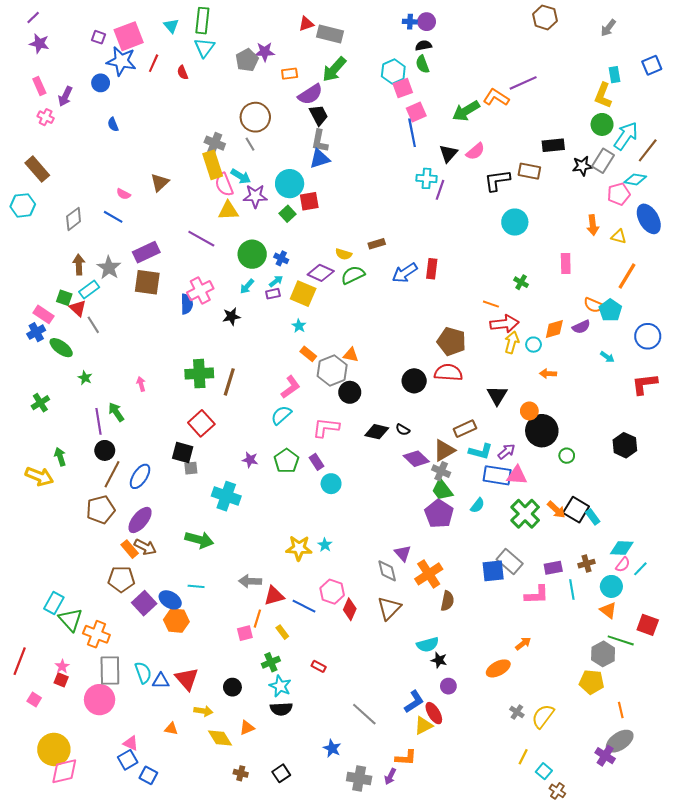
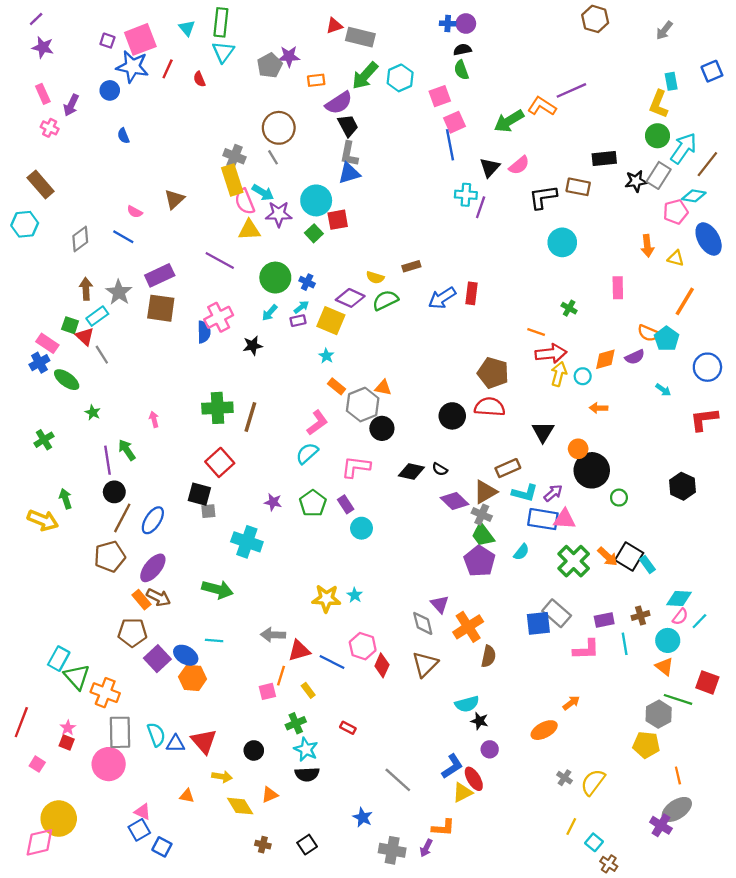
cyan hexagon: (393, 71) -> (400, 78), moved
pink diamond: (64, 771) -> (39, 842), moved

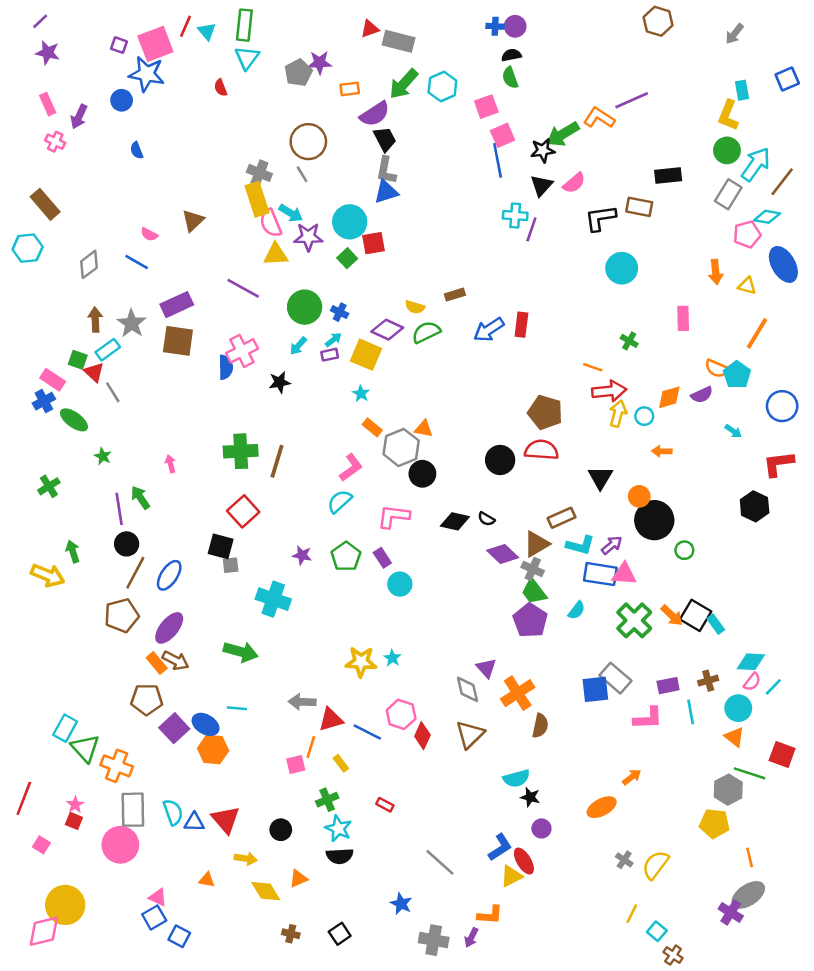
red line: (168, 69) -> (185, 26), moved
black star: (636, 181) -> (543, 150), moved
black hexagon: (682, 486) -> (755, 506), moved

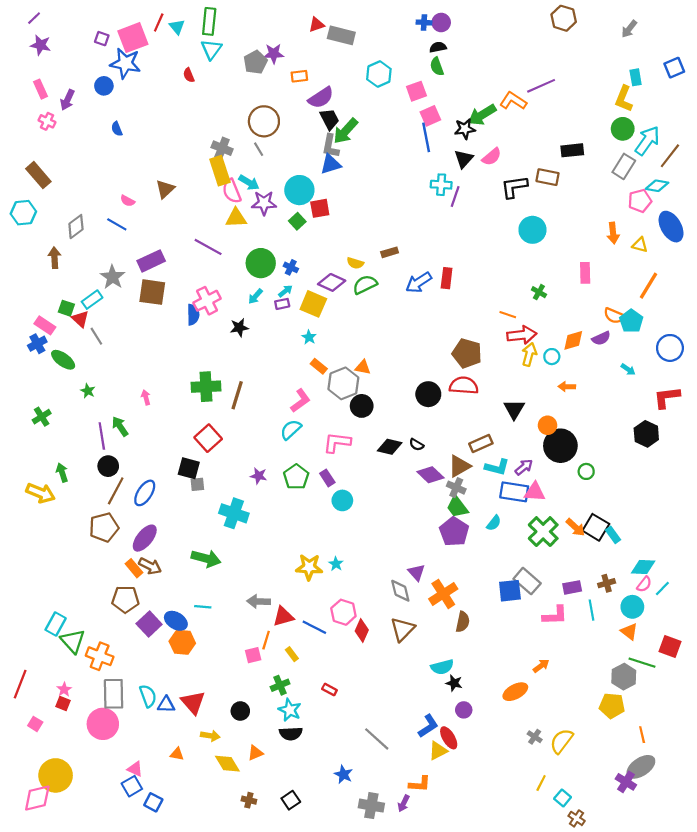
green arrow: (404, 84) -> (346, 131), moved
brown arrow: (95, 320) -> (54, 258), moved

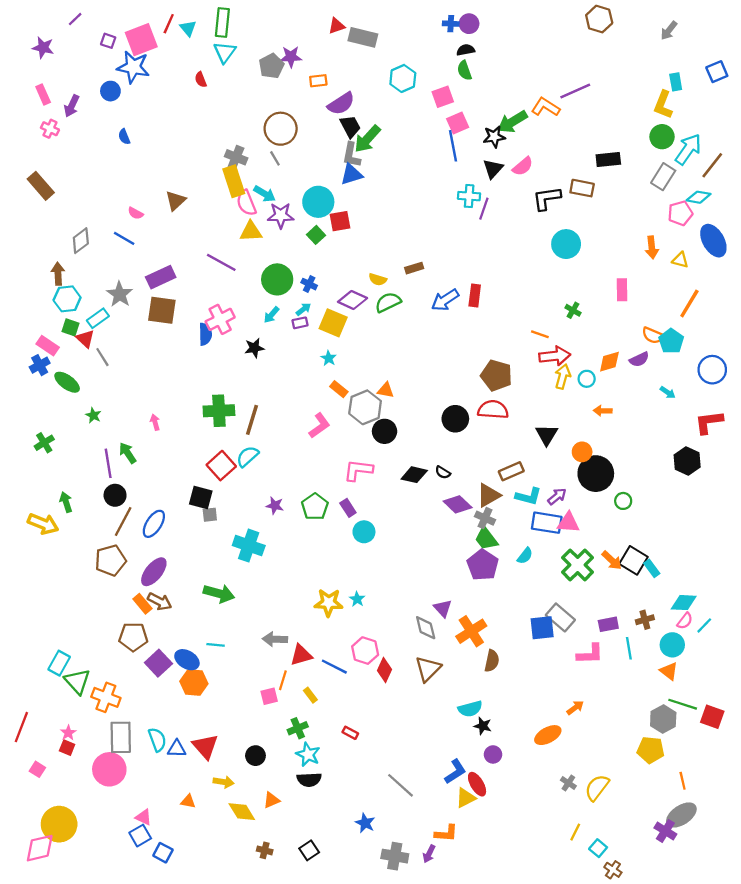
purple line: (34, 18) -> (75, 19), moved
cyan hexagon: (23, 213) -> (67, 299), moved
cyan semicircle: (291, 430) -> (247, 456), moved
red square: (670, 647) -> (712, 717), moved

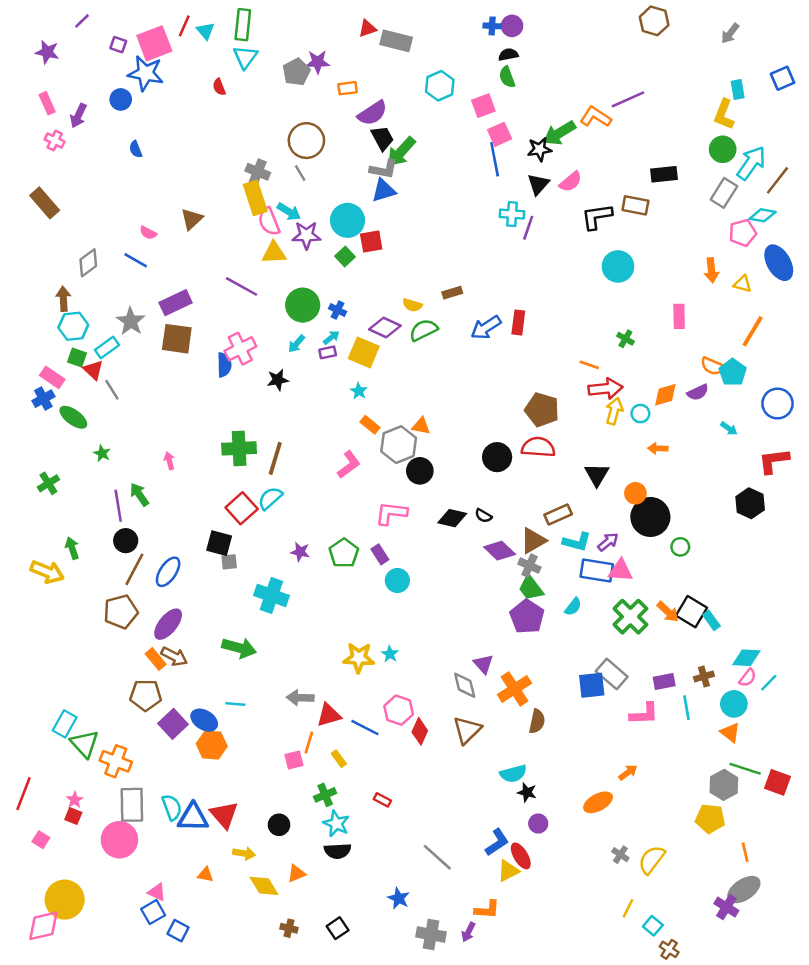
gray L-shape: (351, 155) -> (384, 169), turned -90
blue triangle: (177, 749) -> (193, 817), size x1.5

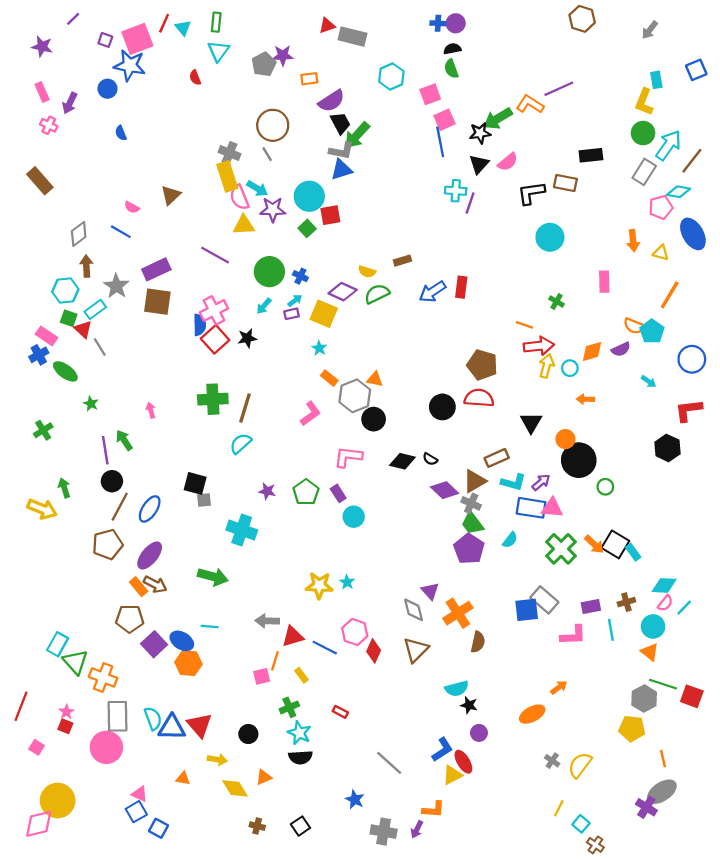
green rectangle: (243, 25) -> (216, 22), size x0.7
brown arrow: (63, 299) -> (86, 266), moved
red square: (242, 508) -> (215, 339), moved

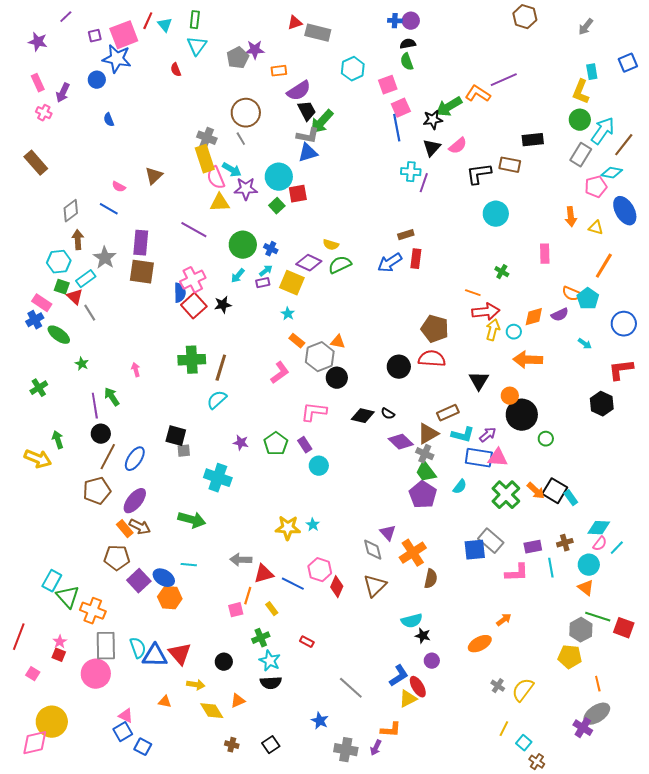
purple square: (105, 40) -> (95, 36), turned -32
brown rectangle: (402, 261) -> (406, 235), moved
purple rectangle: (156, 269) -> (141, 243), turned -60
orange arrow: (585, 399) -> (528, 360), size x1.8

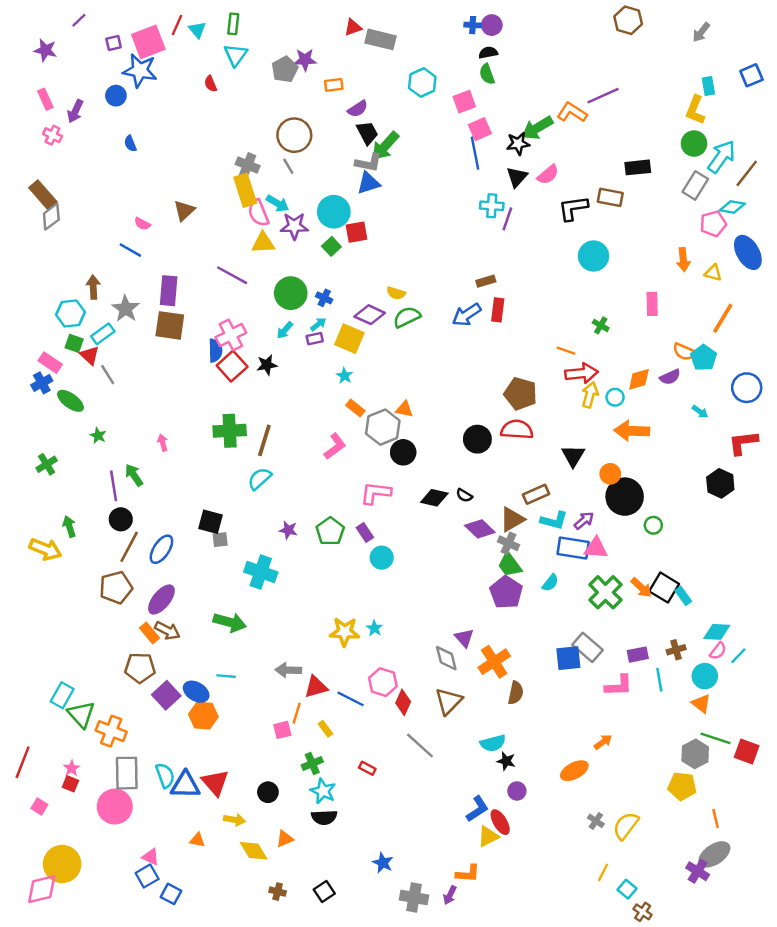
purple semicircle: (299, 91) -> (358, 109), size x0.7
gray diamond: (71, 211) -> (51, 217), moved
gray line: (351, 688) -> (420, 746), moved

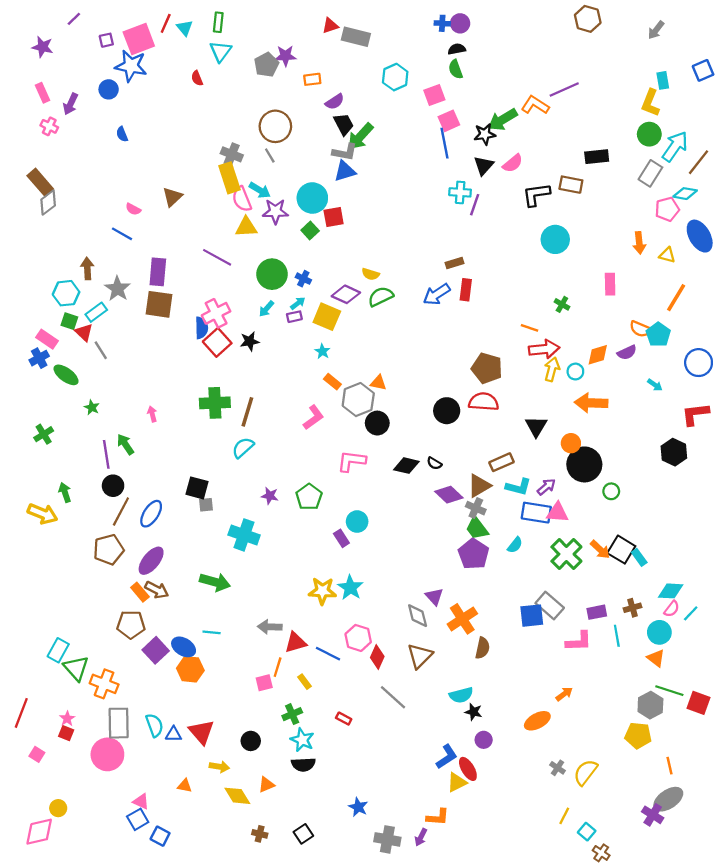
purple rectangle: (365, 532) -> (341, 538), moved
cyan star: (374, 628) -> (350, 588), size x1.6
blue triangle: (185, 785) -> (173, 734), size x0.6
yellow circle: (62, 864) -> (58, 808), size x0.5

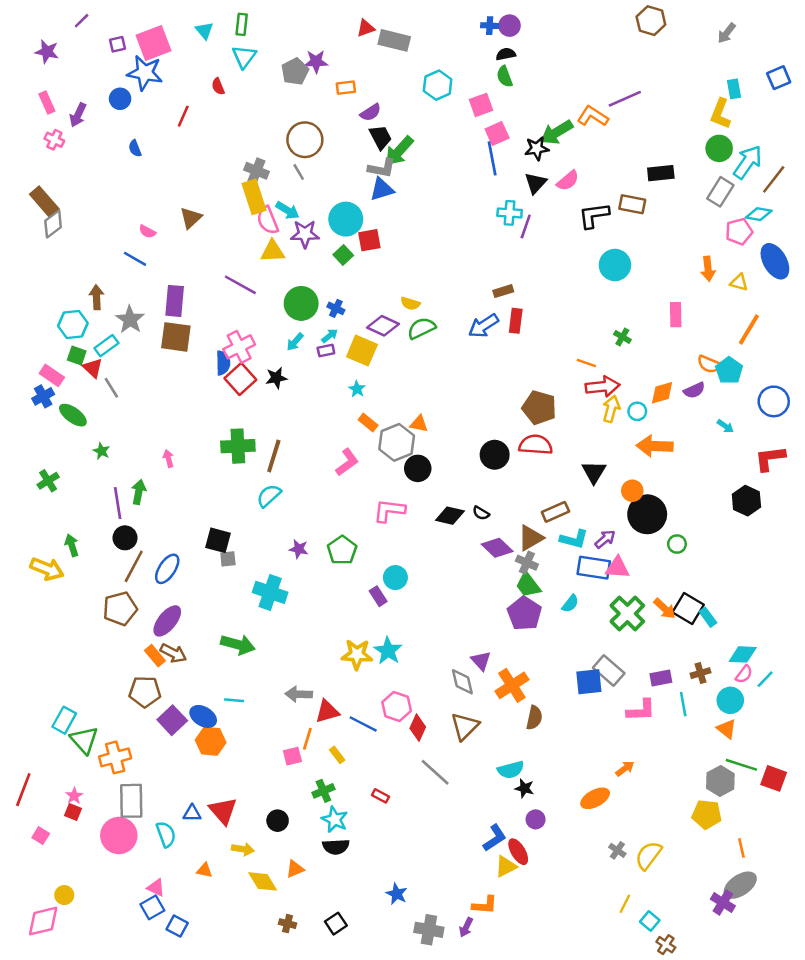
red line: (166, 23) -> (183, 116), moved
green arrow: (125, 444) -> (139, 492), turned 45
orange cross: (104, 684) -> (115, 757), turned -36
cyan semicircle: (154, 725) -> (166, 834), moved

